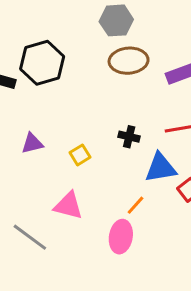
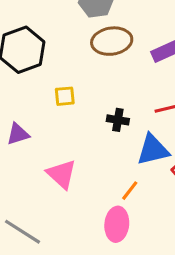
yellow square: (80, 155) -> (65, 96), moved, turned 30
pink triangle: (68, 206) -> (62, 174), moved, turned 32

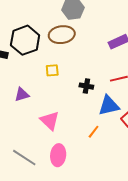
brown ellipse: (112, 41) -> (62, 35), moved
pink ellipse: (117, 224) -> (58, 155), moved

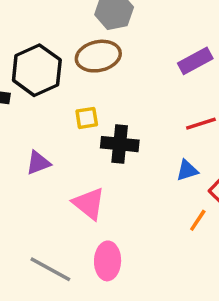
black cross: (86, 86) -> (120, 144), moved, size x1.5
blue triangle: (109, 106) -> (187, 170), size x0.6
orange line: (94, 132) -> (198, 220), moved

